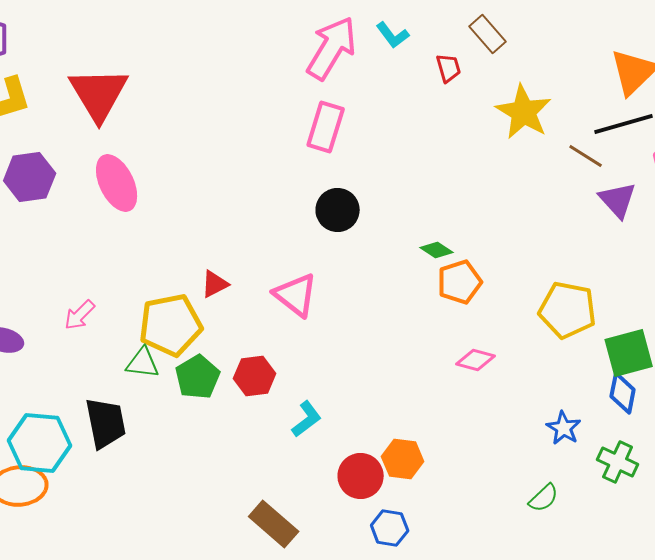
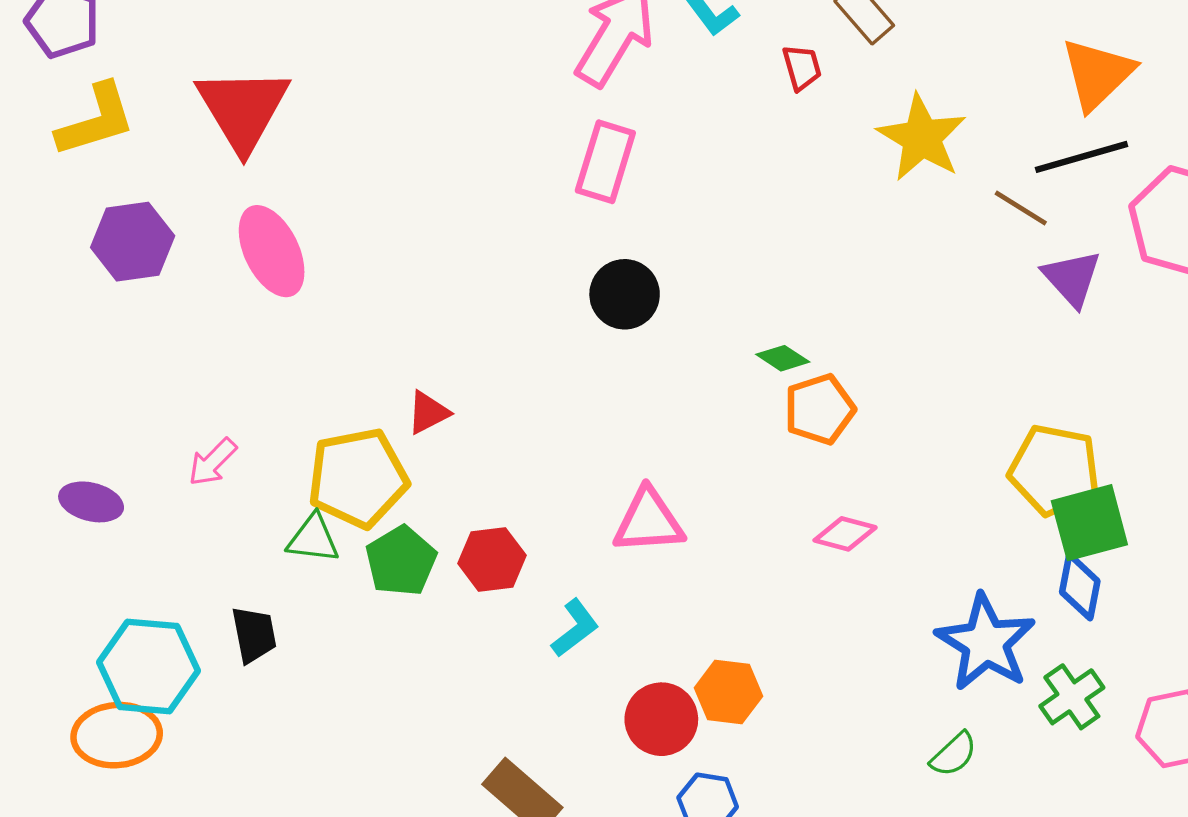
pink triangle: (296, 295) -> (649, 521), moved, turned -42
yellow pentagon: (568, 310) -> (1054, 470), moved
black trapezoid: (106, 423) -> (254, 635), size x0.7
blue star: (564, 428) -> (986, 643), size x1.8
green cross: (618, 462) -> (1072, 697), turned 30

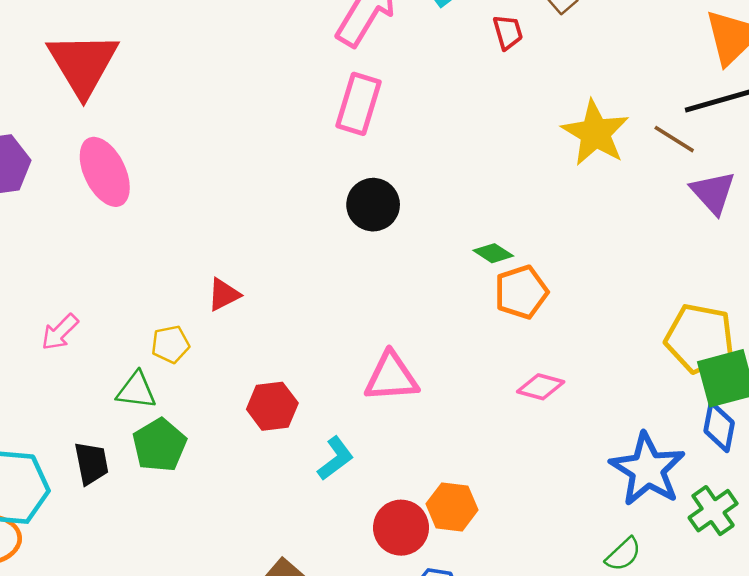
yellow star: (922, 138) -> (595, 133), moved
yellow pentagon: (358, 478) -> (170, 344), size x0.5
green pentagon: (401, 561) -> (159, 445), moved

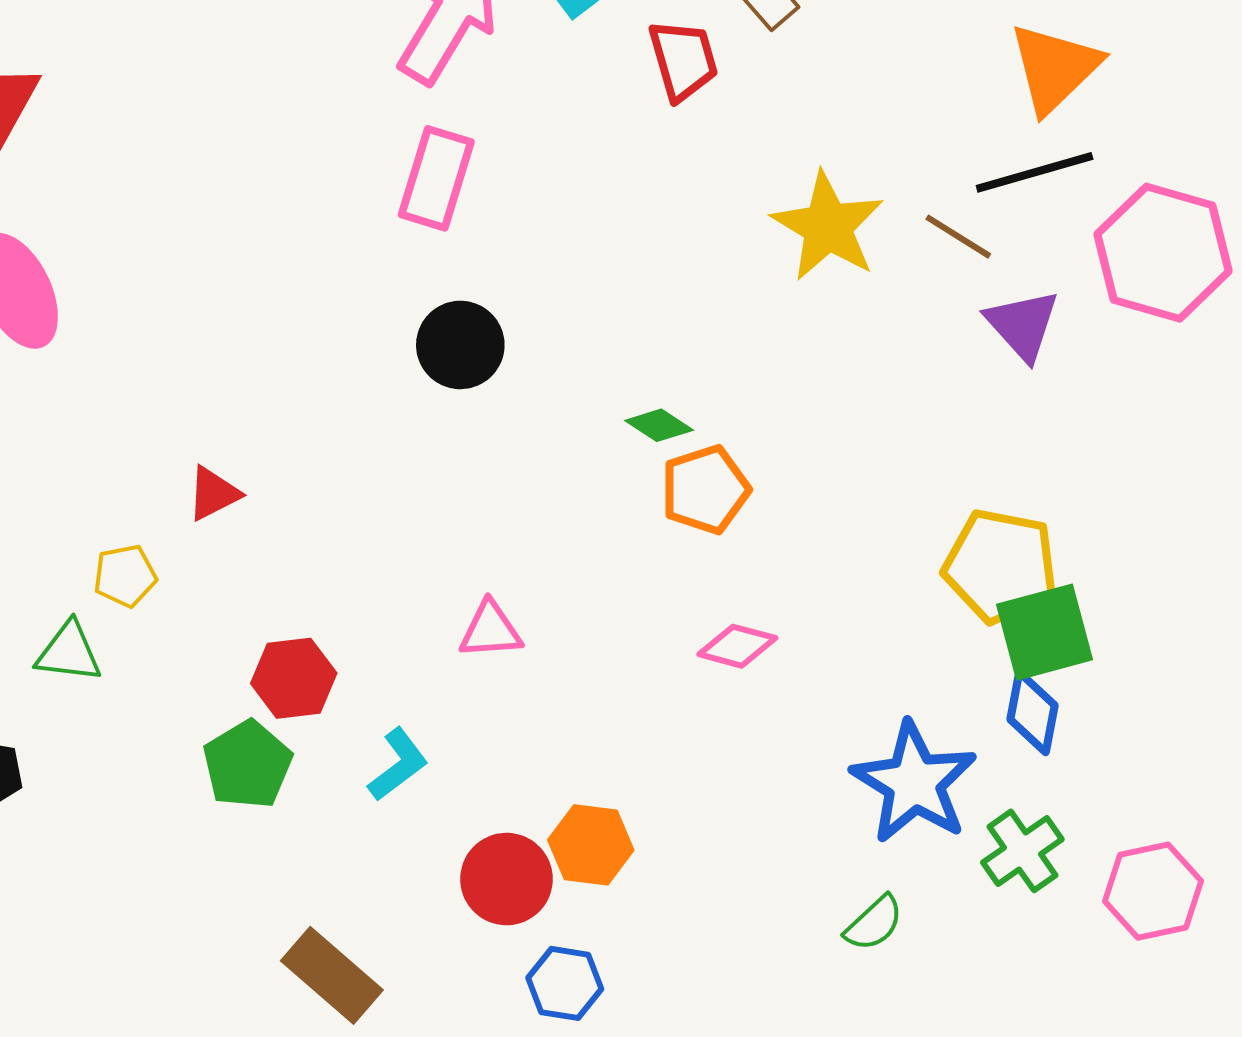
red trapezoid: (508, 32) -> (683, 60), size x1.4
pink triangle: (391, 377) -> (490, 630), size x0.7
green pentagon: (159, 445) -> (248, 765), moved

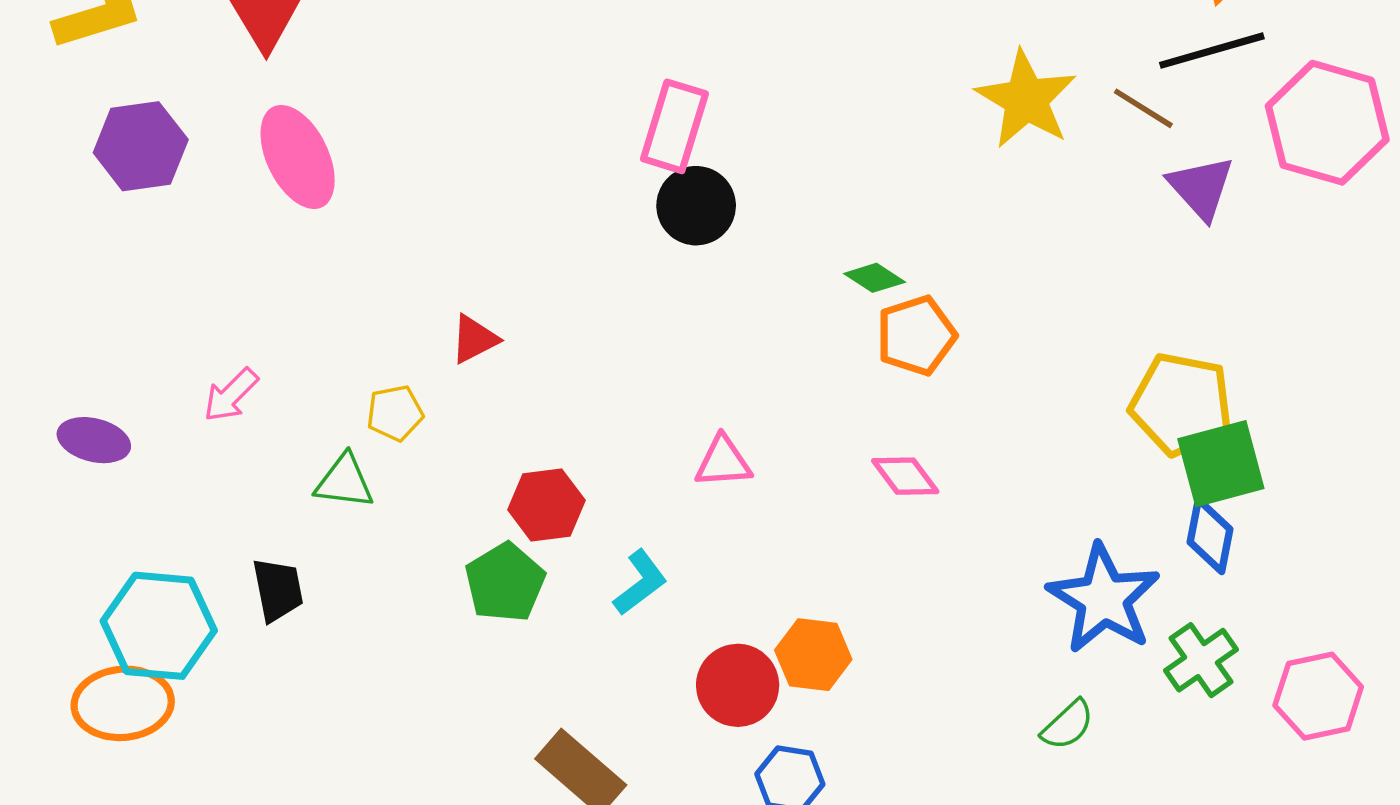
pink rectangle: (436, 178) -> (674, 126), moved
pink diamond: (737, 646) -> (905, 476), moved, turned 38

